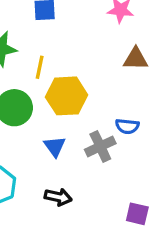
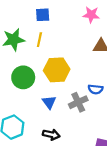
yellow line: (40, 67) -> (39, 40), moved

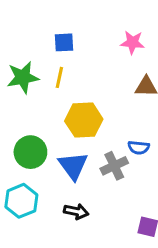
green circle: (23, 77) -> (30, 152), moved
blue triangle: (49, 102) -> (73, 166), size x1.5

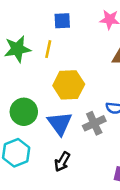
blue square: (64, 42) -> (62, 21), moved
black arrow: (76, 211) -> (62, 162), turned 108

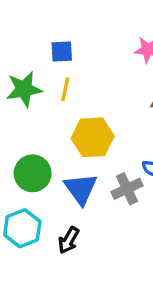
blue square: (62, 21) -> (62, 51), moved
black arrow: (62, 162) -> (69, 240), moved

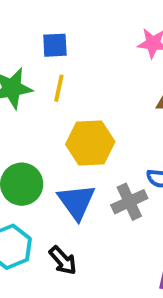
black arrow: (69, 240) -> (63, 260), turned -72

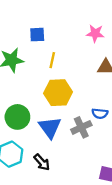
yellow line: (59, 88) -> (52, 60), moved

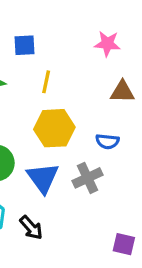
blue semicircle: (100, 114) -> (107, 141), moved

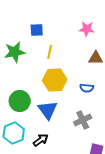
gray cross: (87, 178) -> (83, 120), moved
black arrow: (31, 228) -> (41, 140), turned -84

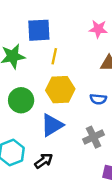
blue square: (37, 30) -> (39, 30), size x1.5
green circle: (20, 101) -> (21, 100), moved
blue triangle: (48, 110) -> (52, 125), turned 35

